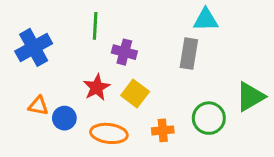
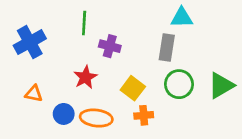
yellow square: (135, 94) -> (133, 88), moved
blue circle: (64, 118) -> (64, 114), moved
green circle: (209, 118) -> (179, 84), moved

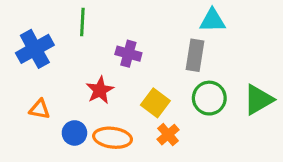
green line: (84, 23) -> (82, 22), moved
orange cross: (144, 115) -> (168, 135), turned -36

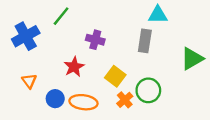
green line: (82, 22) -> (61, 16), turned 36
green circle: (209, 98) -> (148, 90), moved
green triangle: (258, 100) -> (192, 59), moved
orange triangle: (40, 109) -> (29, 81), turned 42

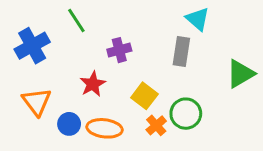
cyan triangle: (158, 15) -> (198, 19), turned 42
green line: (61, 16) -> (76, 20), turned -72
purple cross: (95, 40) -> (119, 50), turned -30
orange triangle: (29, 81) -> (37, 102), size x1.5

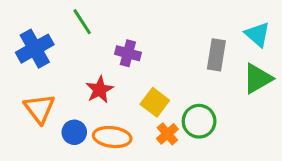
cyan triangle: (198, 19) -> (257, 34), moved
purple cross: (119, 50) -> (128, 53), turned 30
gray rectangle: (181, 52) -> (216, 55), moved

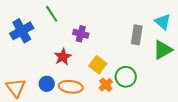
orange triangle: (39, 109) -> (16, 88), moved

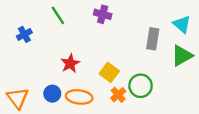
blue cross: (22, 31) -> (24, 34), size x0.6
purple cross: (81, 34) -> (103, 14), moved

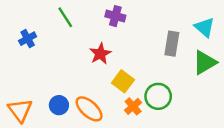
red star: (70, 63) -> (100, 54), moved
orange ellipse: (79, 97) -> (89, 109), turned 35

